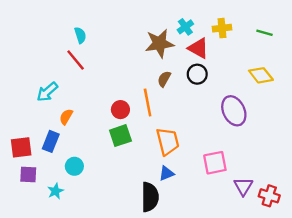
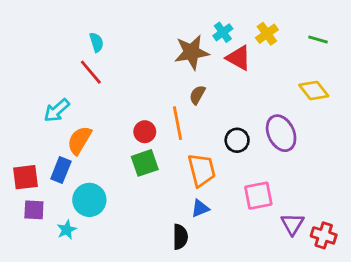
yellow cross: (222, 28) -> (267, 34), turned -30
black circle: (197, 74) -> (237, 140), moved
orange semicircle: (66, 117) -> (79, 140), size x1.5
cyan circle: (74, 166) -> (89, 200), size x1.5
black semicircle: (150, 197) -> (180, 237), size x0.7

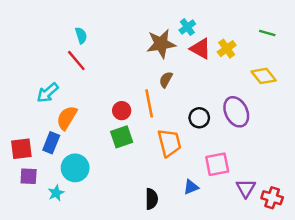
yellow cross: (267, 34) -> (227, 49), moved
blue triangle: (200, 208) -> (191, 187), moved

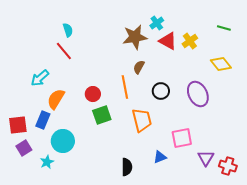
red circle: (122, 111) -> (93, 94), moved
black circle: (199, 118) -> (161, 91), moved
purple square: (29, 176) -> (24, 148), turned -35

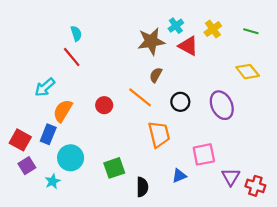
yellow cross: (190, 41) -> (213, 29), moved
orange line: (125, 87) -> (140, 97), turned -40
green square: (102, 115) -> (114, 168), moved
red square: (18, 125) -> (20, 140), turned 36

